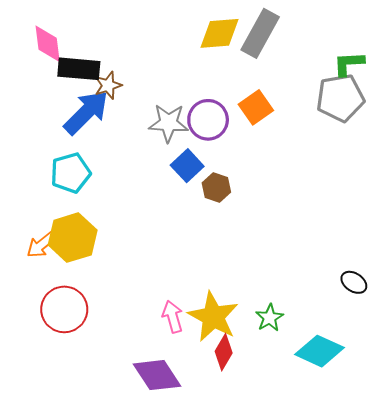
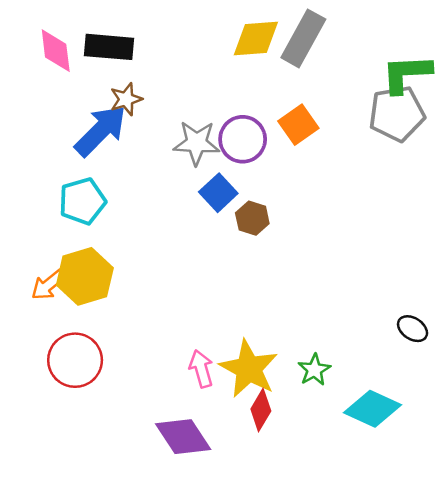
green L-shape: (349, 64) -> (406, 74), size x1.4
black rectangle: (79, 69) -> (109, 47), moved

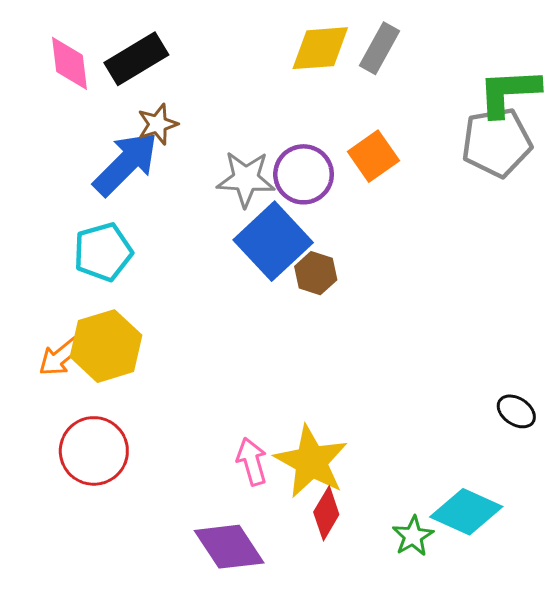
gray rectangle: (303, 38) -> (380, 48), size x0.7
black rectangle: (109, 47) -> (136, 59), turned -36
blue square: (218, 193) -> (273, 241), size x1.6
green star: (314, 370) -> (413, 536), moved

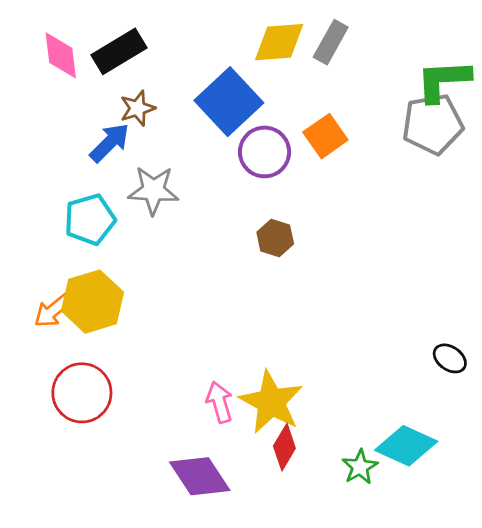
blue arrow: (126, 164) -> (110, 143), size x0.7
gray star: (246, 179) -> (153, 190), moved
blue square: (273, 241) -> (229, 102), moved

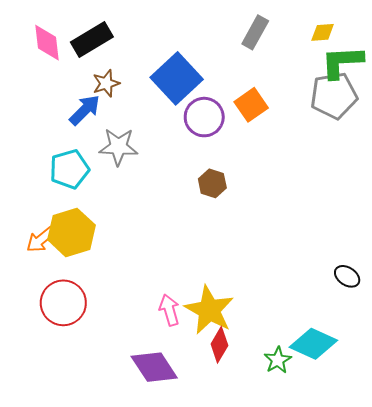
yellow diamond: (279, 42) -> (323, 32), moved, size x0.6

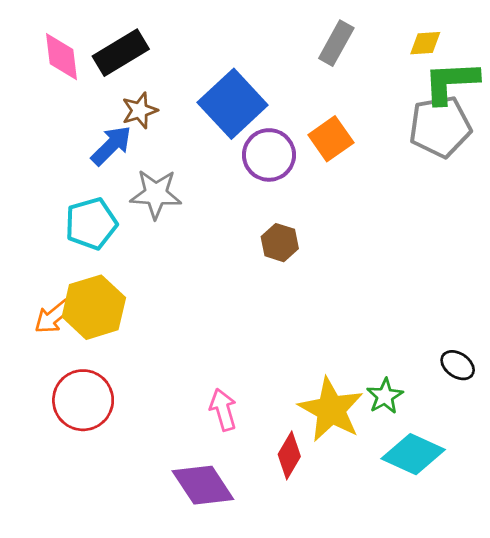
yellow star: (209, 310) -> (331, 410), moved
green star: (278, 360) -> (385, 396), moved

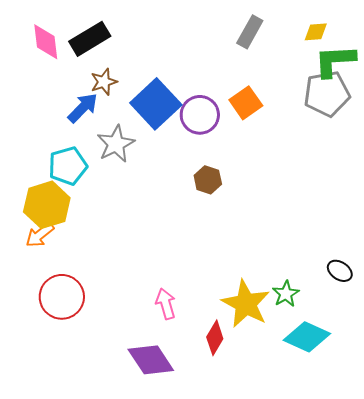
blue square: (233, 104) -> (156, 104), moved
gray star: (156, 194) -> (116, 144), turned -30
yellow hexagon: (94, 307) -> (47, 205), moved

